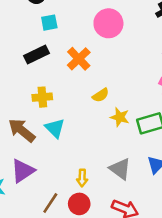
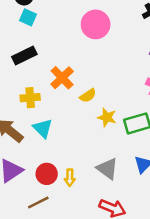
cyan square: (49, 23) -> (28, 17), moved, turned 35
orange cross: (79, 59) -> (62, 78), moved
brown line: (50, 203) -> (38, 203), turned 30
red circle: (79, 204) -> (47, 174), moved

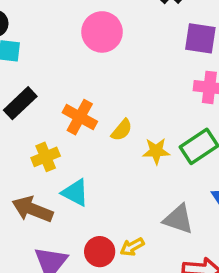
yellow arrow: (70, 178) -> (132, 247), turned 77

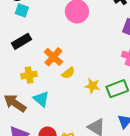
yellow semicircle: (122, 130) -> (68, 73), moved

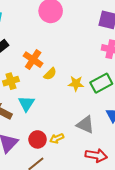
cyan triangle: (41, 99) -> (26, 104), turned 30

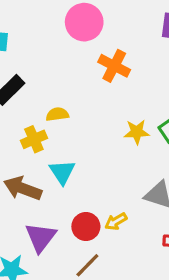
orange cross: (33, 60) -> (114, 66), moved
yellow semicircle: (50, 74) -> (57, 114), moved, turned -136

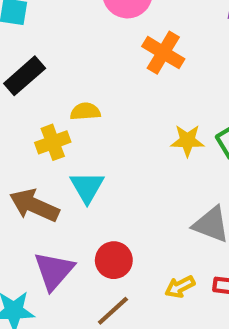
yellow arrow: (116, 221) -> (180, 287), moved

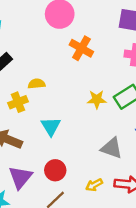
cyan triangle: (87, 187) -> (51, 126), moved

